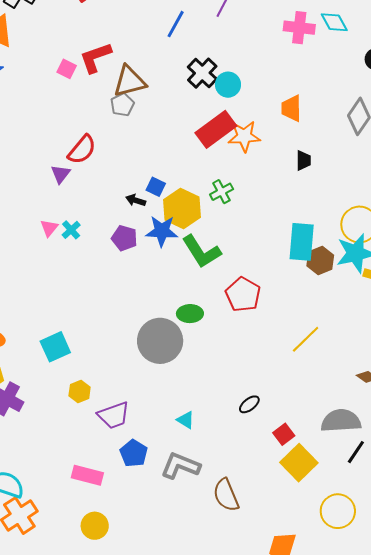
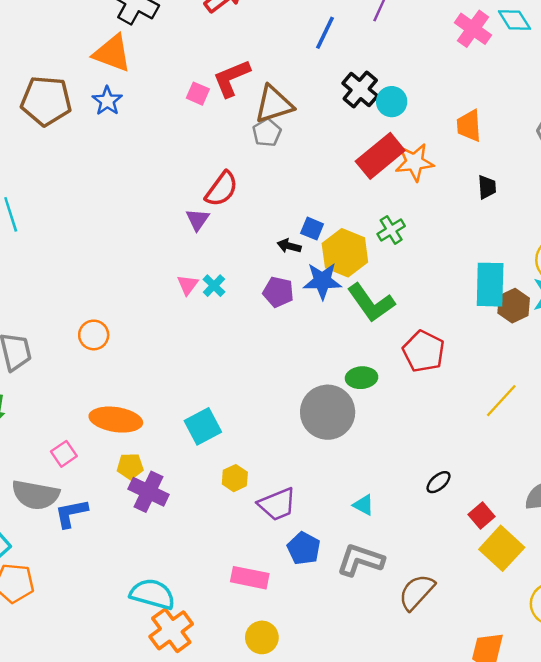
pink cross: (299, 28) -> (473, 29), turned 32
brown semicircle: (226, 495) -> (417, 592), turned 68

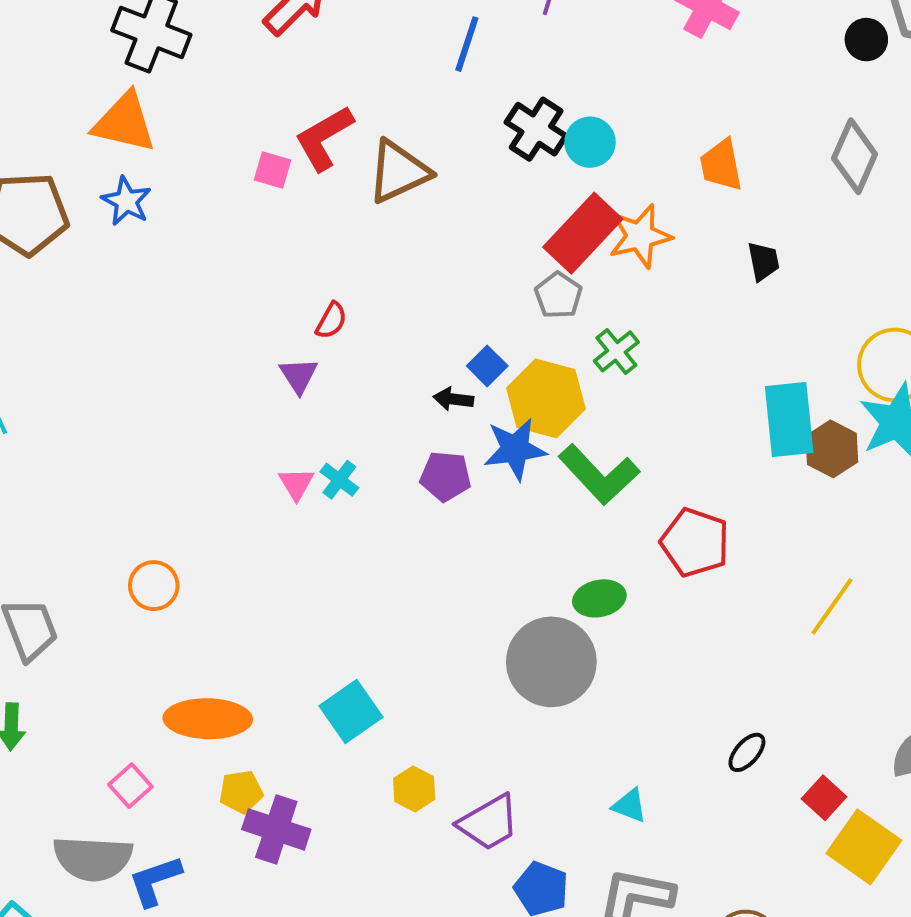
gray pentagon: (267, 133) -> (558, 295), moved
red semicircle: (222, 189) -> (331, 321), size x0.6
blue square: (312, 229) -> (487, 366), turned 30

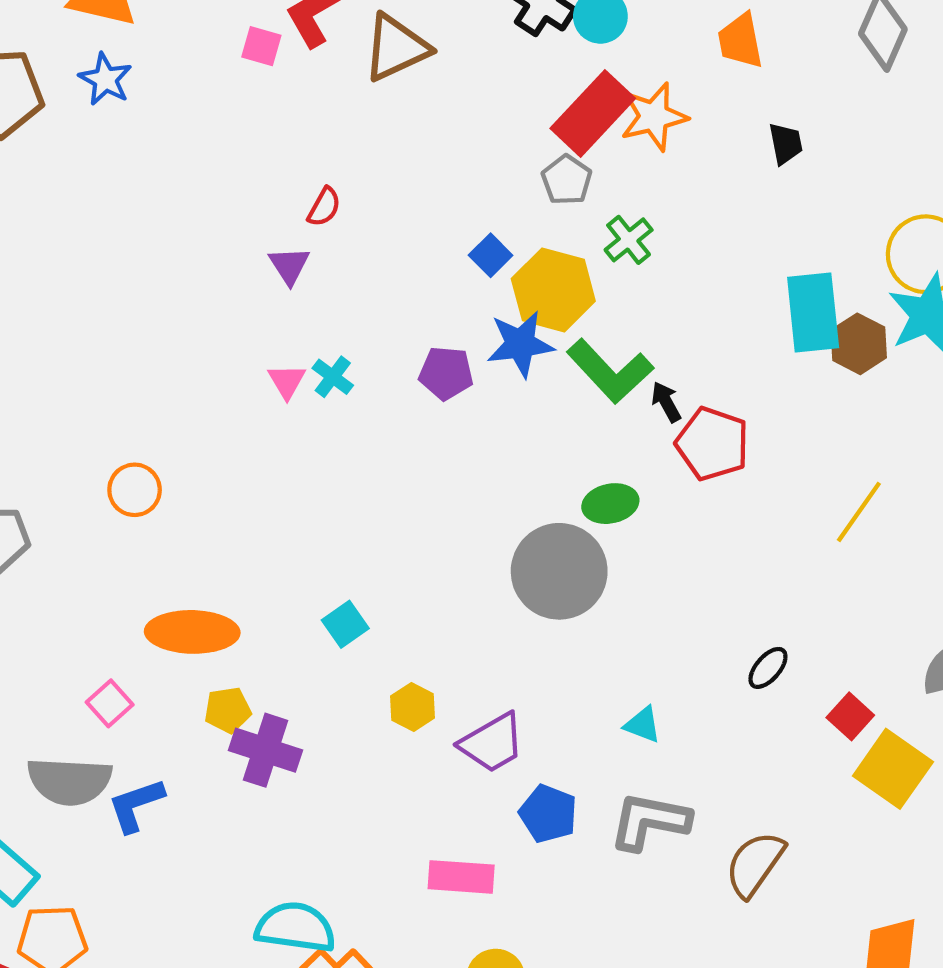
black arrow: (453, 399) -> (666, 402), moved, turned 54
cyan square: (351, 711) -> (345, 624), size x0.7

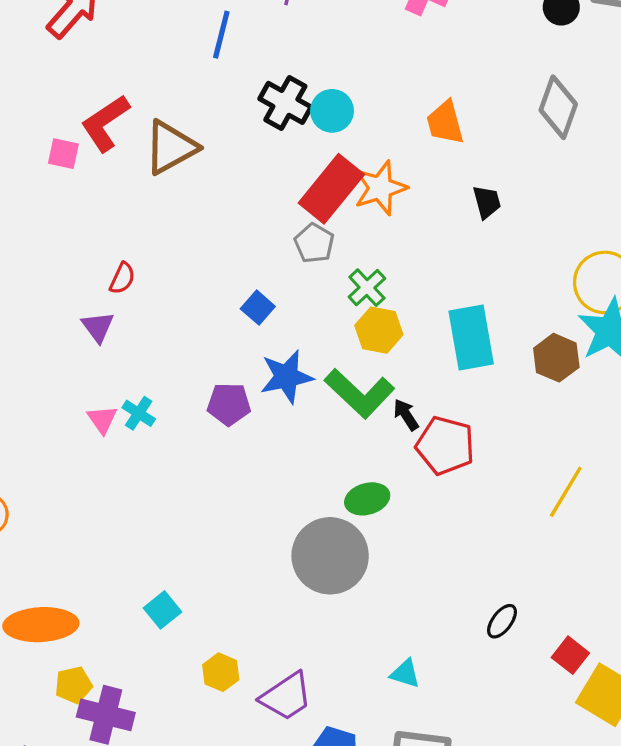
yellow hexagon: (553, 290) -> (379, 330), moved, size x0.7
cyan rectangle: (813, 312) -> (471, 338), moved

